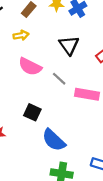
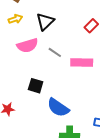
black triangle: (69, 45) -> (45, 22), moved, turned 30
pink semicircle: (30, 67) -> (27, 45), turned -35

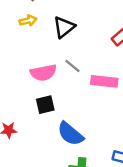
pink semicircle: (27, 45) -> (43, 73), moved
black square: (36, 86) -> (45, 105), turned -35

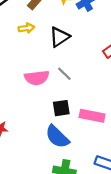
pink rectangle: (104, 81) -> (92, 116), moved
black square: (45, 105) -> (61, 108), moved

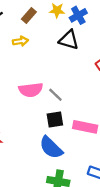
black triangle: (59, 37) -> (69, 40), moved, turned 50
gray line: (64, 74) -> (55, 95), moved

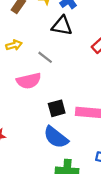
yellow arrow: (20, 41) -> (14, 45), moved
gray line: (55, 95) -> (45, 57), moved

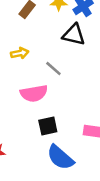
black square: (57, 108) -> (48, 126), moved

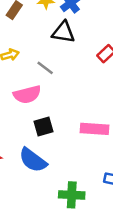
blue semicircle: (60, 157) -> (33, 160), moved

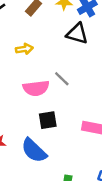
gray line: (45, 68) -> (62, 79), moved

